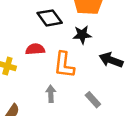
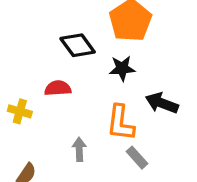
orange L-shape: (64, 65) -> (120, 123), moved

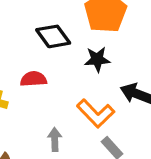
orange L-shape: (120, 123) -> (96, 113), turned -51

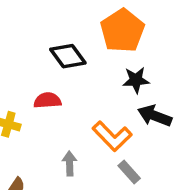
black star: (97, 59) -> (136, 80), moved

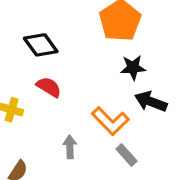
black diamond: (68, 56) -> (41, 45), moved
red semicircle: (47, 100) -> (49, 87), turned 35

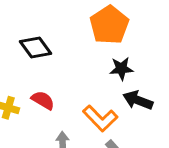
red semicircle: (49, 87) -> (43, 100), moved

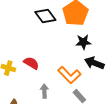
black diamond: (35, 47) -> (45, 16), moved

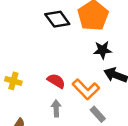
red semicircle: (31, 63) -> (56, 81), moved

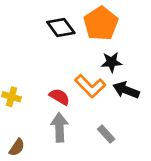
orange L-shape: (86, 89) -> (90, 86), moved
gray arrow: (56, 108) -> (60, 127), size x1.5

